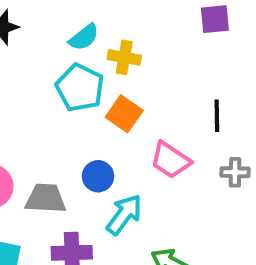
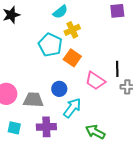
cyan semicircle: (84, 37) -> (60, 12), moved
yellow cross: (124, 57) -> (72, 30), turned -35
black line: (217, 116) -> (117, 69), moved

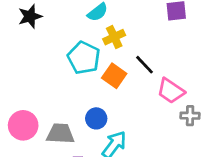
black line: (117, 69) -> (145, 65), moved, turned -42
pink trapezoid: (95, 81) -> (171, 91), moved

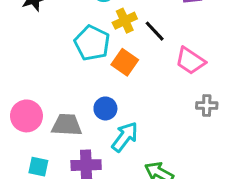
black line: (145, 65) -> (155, 31), moved
pink trapezoid: (171, 91) -> (190, 61), moved

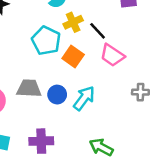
pink trapezoid: (190, 61) -> (112, 55), moved
gray trapezoid: (67, 125) -> (29, 88), moved
cyan arrow: (125, 137) -> (84, 98), moved

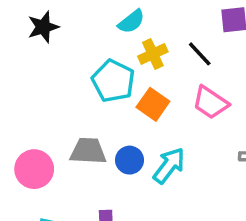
black line: (98, 31) -> (200, 54), moved

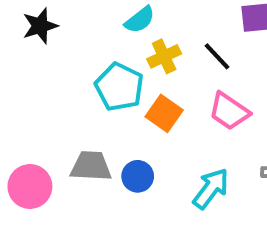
cyan arrow: (169, 165) -> (211, 189), moved

